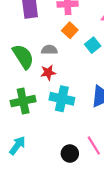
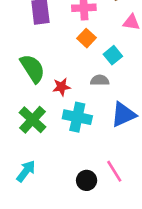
gray semicircle: (49, 50) -> (100, 80), moved
green cross: (23, 101) -> (33, 120), turned -35

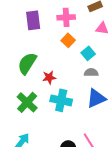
green semicircle: (33, 68) -> (27, 63), turned -115
gray semicircle: (100, 80) -> (91, 72), moved

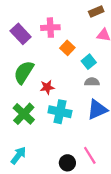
pink cross: (66, 17) -> (50, 28), moved
purple rectangle: (33, 20) -> (21, 34), moved, turned -36

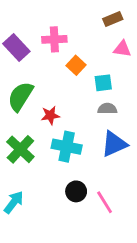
cyan square: (89, 62) -> (103, 83), turned 32
black circle: (67, 163) -> (76, 191), moved

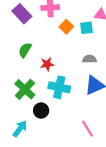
cyan square: (103, 83) -> (86, 28), moved
green semicircle: (20, 96) -> (25, 50), size x0.7
black circle: (76, 191) -> (41, 111), moved

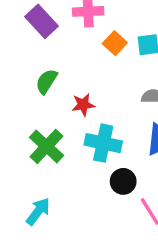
black circle: (41, 111) -> (123, 181), moved

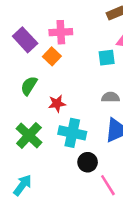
orange square: (115, 43) -> (52, 56), moved

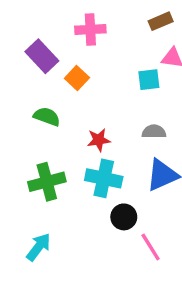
pink cross: (61, 32) -> (90, 30), moved
green semicircle: (29, 86) -> (47, 117), turned 78
red star: (57, 104) -> (99, 140), moved
green cross: (29, 135) -> (47, 182), turned 32

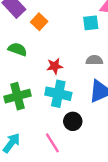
pink line: (151, 247) -> (52, 143), moved

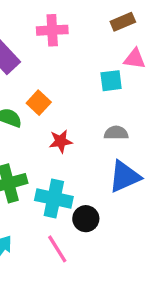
orange square: (39, 22) -> (39, 103), moved
cyan cross: (58, 94) -> (54, 198), moved

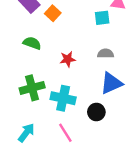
orange square: (39, 103) -> (53, 13), moved
black circle: (86, 219) -> (96, 112), moved

